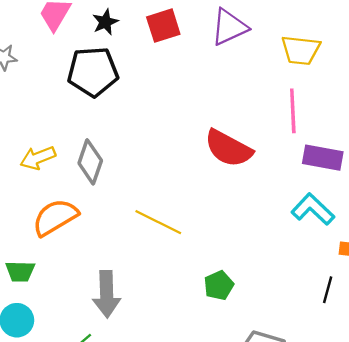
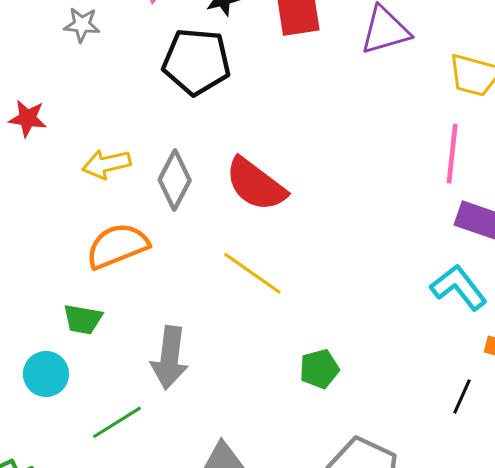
red semicircle: (228, 148) -> (256, 184), moved
green trapezoid: (20, 271) -> (83, 319), moved

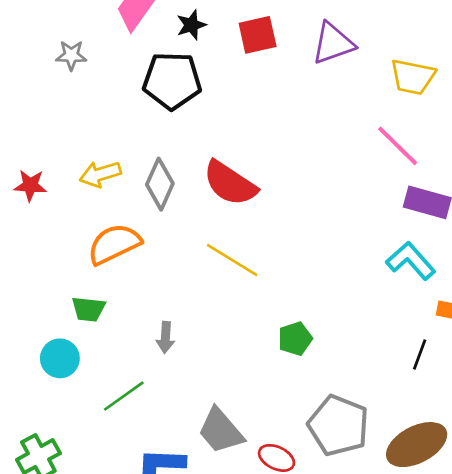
red star: (28, 118) -> (30, 185), moved
pink line: (452, 154) -> (398, 146), turned -48
gray arrow: (170, 358) -> (165, 337), size x0.6

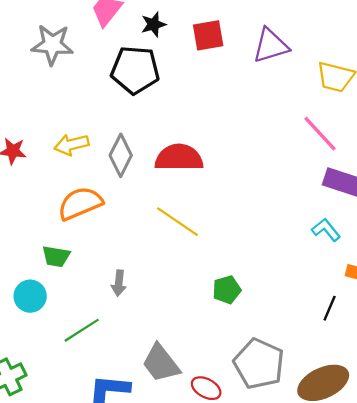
gray star: (71, 55) -> (52, 45), size x1.6
red semicircle: (230, 183) -> (179, 158), turned 144
cyan L-shape: (411, 261) -> (326, 230), size x0.7

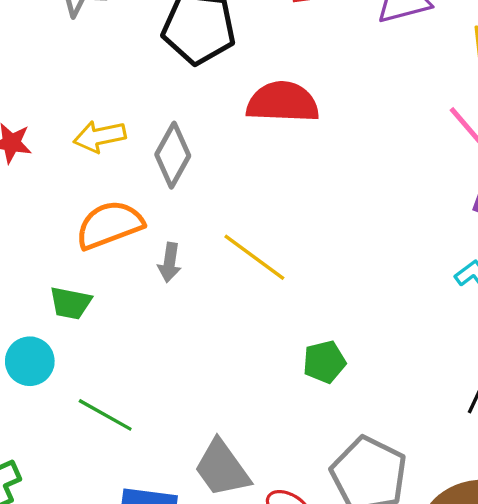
red semicircle: (179, 158) -> (283, 102), moved
gray arrow: (119, 283) -> (170, 263), moved
green line: (82, 330) -> (105, 415), turned 60

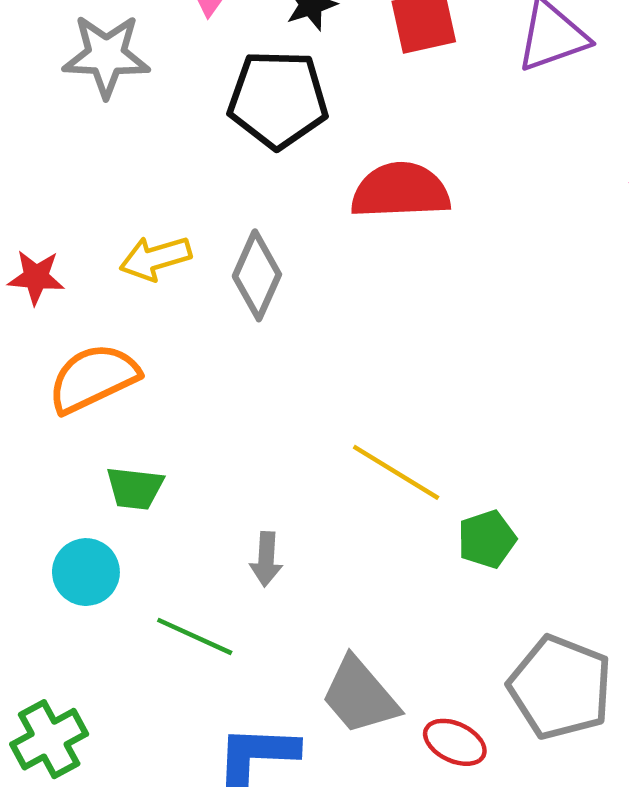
orange semicircle: (110, 225) -> (93, 378), moved
yellow line: (254, 257) -> (396, 472), moved
gray arrow: (170, 263) -> (266, 559), moved

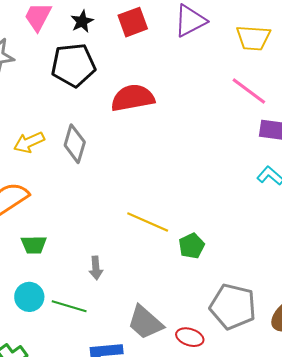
cyan circle: (86, 572) -> (29, 297), moved

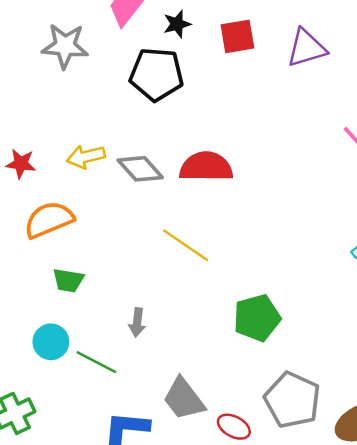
red semicircle: (133, 98) -> (206, 167), moved
gray diamond: (75, 144) -> (140, 169), turned -69
yellow line: (148, 222) -> (186, 245), moved
green pentagon: (192, 246) -> (257, 318), size x1.5

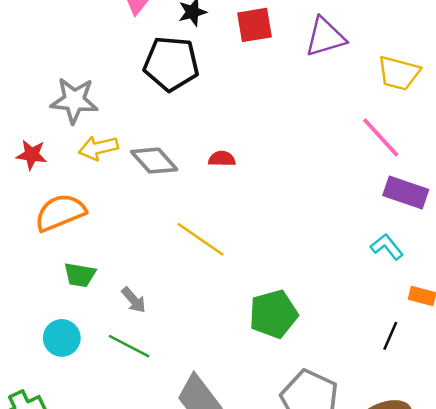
gray star: (65, 46) -> (74, 100), moved
red semicircle: (206, 167) -> (222, 159), size x0.5
gray arrow: (137, 322) -> (134, 300), moved, turned -48
green line: (96, 362) -> (129, 346), moved

